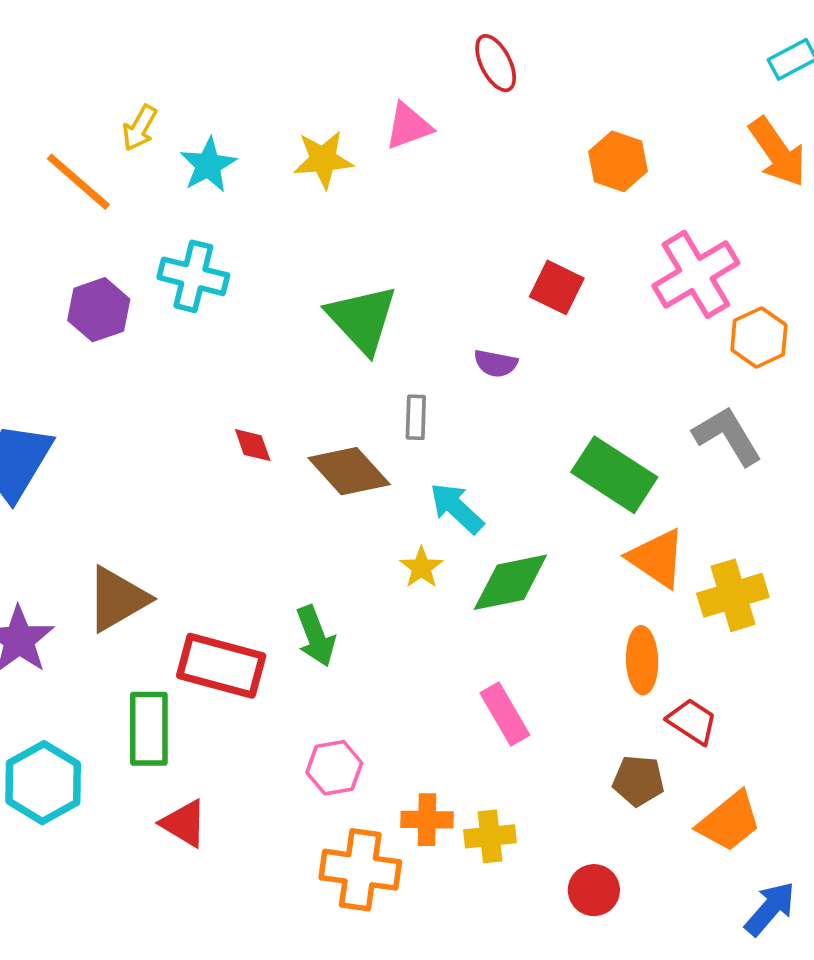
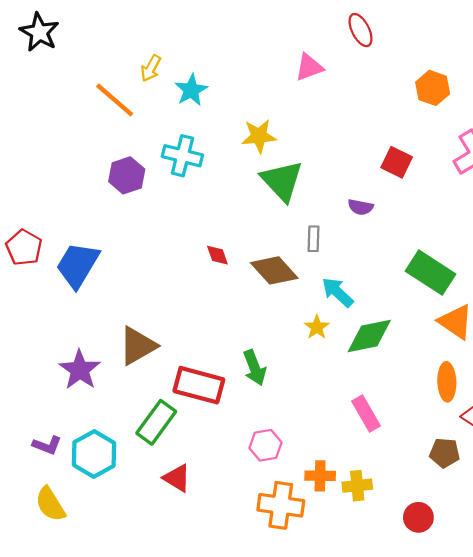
yellow star: (323, 159) -> (259, 136), moved
green rectangle: (149, 729) -> (156, 422), turned 36

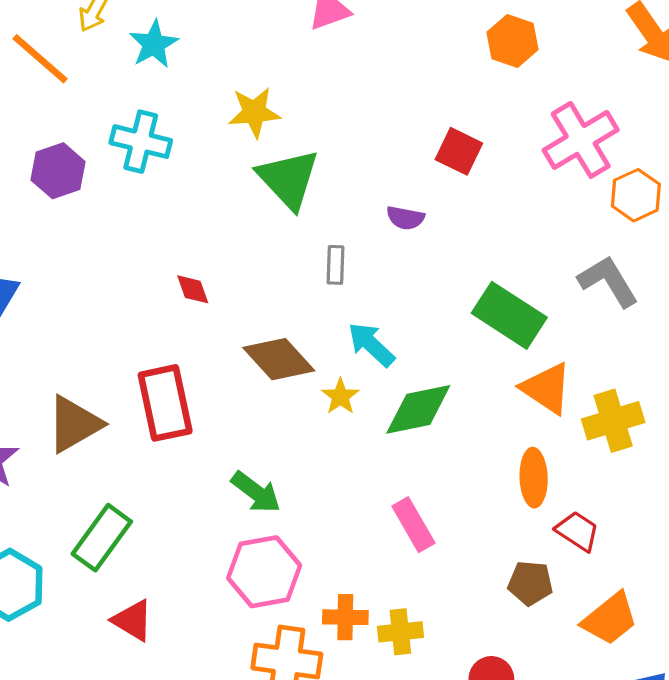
brown diamond: (274, 270) -> (279, 359), moved
green arrow: (255, 368) -> (256, 492), moved, turned -32
red rectangle: (199, 385) -> (165, 403), moved, turned 63
pink hexagon: (265, 445) -> (264, 572), size x1.5

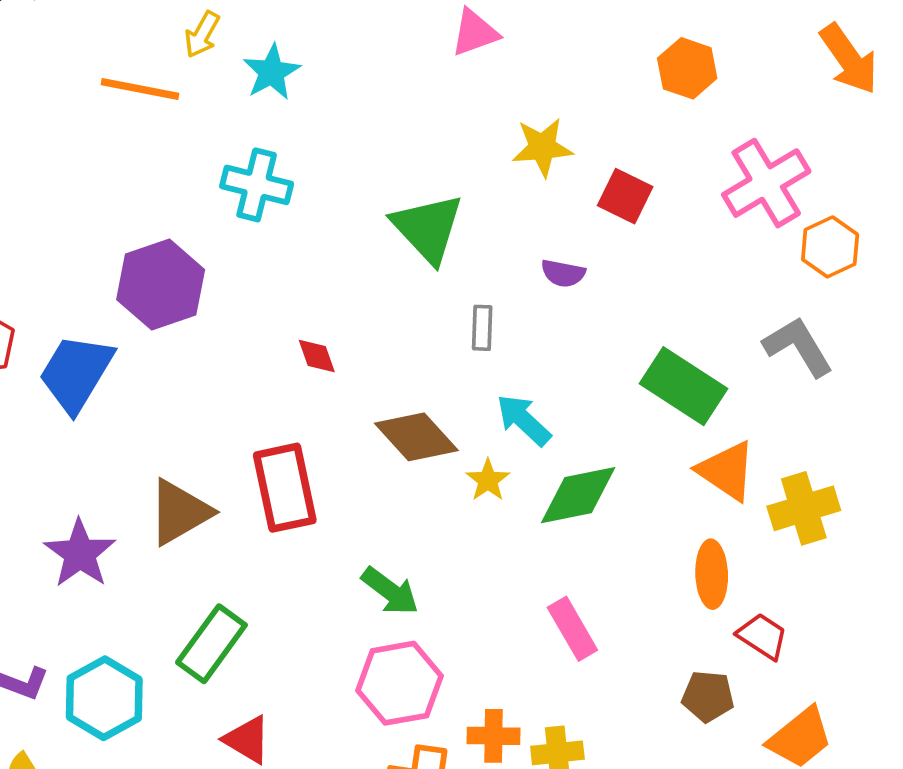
orange line: (40, 59) -> (140, 89), turned -30
yellow star: (254, 112) -> (542, 147), moved
purple hexagon: (58, 171) -> (161, 285), moved, size x1.4

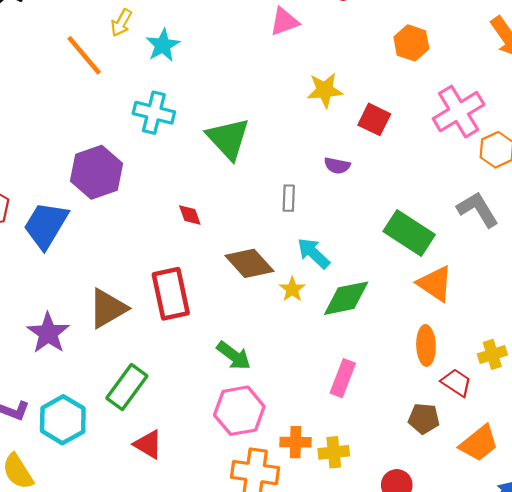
orange line: (140, 89) -> (84, 55), turned 39
green triangle: (428, 228) -> (228, 139), moved
yellow cross: (804, 508) -> (492, 354), moved, size x0.7
pink rectangle: (572, 629) -> (343, 378), turned 51

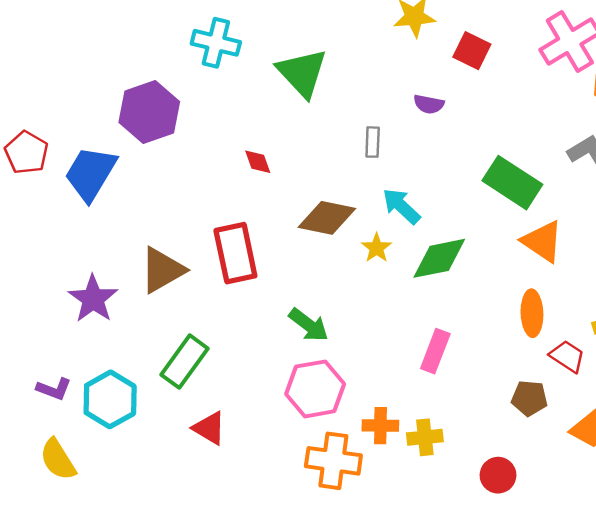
brown diamond: (249, 263) -> (327, 218), turned -36

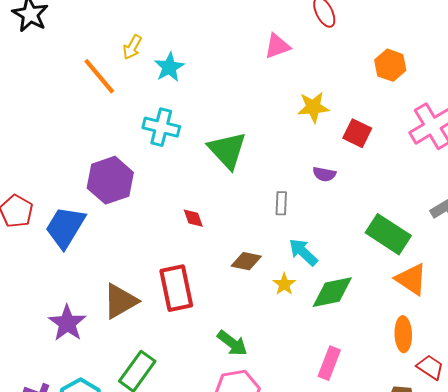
brown diamond: (327, 218) -> (246, 261), size x0.7

